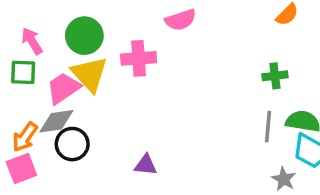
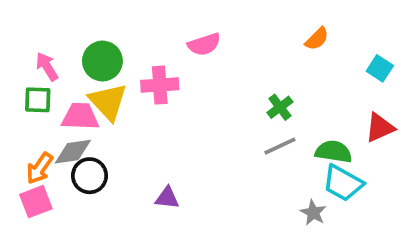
green cross: (275, 76) -> (280, 107), moved, turned -30
pink trapezoid: (63, 88) -> (80, 116), turned 36
gray line: (268, 127) -> (280, 146), moved, turned 60

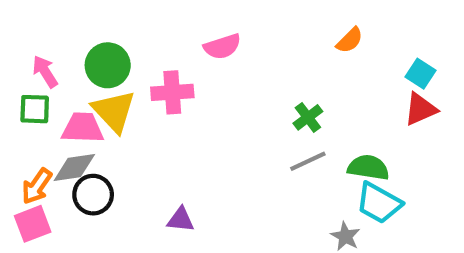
red triangle: (380, 128) -> (421, 109), moved

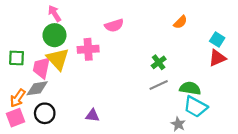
pink arrow: (45, 72) -> (54, 13), moved
pink trapezoid: (83, 128) -> (41, 68), turned -80
black circle: (93, 195) -> (45, 113), moved

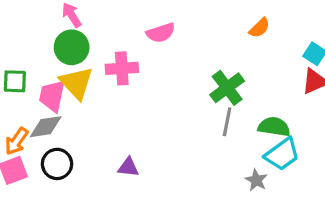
green cross: (159, 62) -> (227, 88), size x1.5
gray line: (159, 85) -> (227, 122), turned -54
cyan trapezoid: (196, 107) -> (282, 154), turned -65

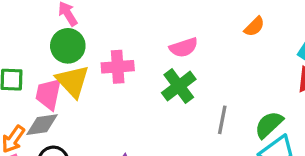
pink semicircle: (161, 33) -> (184, 47), moved
green cross: (227, 88) -> (179, 86), moved
green semicircle: (274, 127) -> (269, 125), turned -52

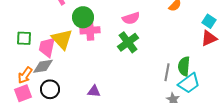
green circle: (68, 46) -> (83, 17), moved
gray line: (222, 120) -> (167, 72), moved
green semicircle: (269, 125) -> (184, 66), turned -42

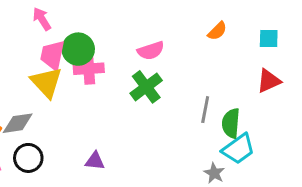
cyan square: (209, 21) -> (269, 39), moved, turned -32
pink trapezoid: (47, 47) -> (52, 55), moved
gray line: (167, 72) -> (205, 110), moved

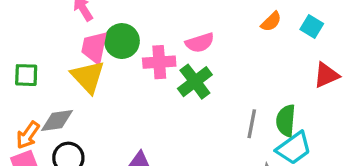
cyan square: (269, 39) -> (312, 26), moved, turned 30
pink cross: (89, 69) -> (159, 62), moved
gray line: (205, 110) -> (252, 124), moved

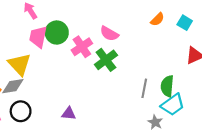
pink semicircle: (200, 43) -> (109, 34), turned 48
pink cross: (159, 62) -> (82, 47), turned -30
yellow triangle: (88, 77) -> (19, 64), moved

